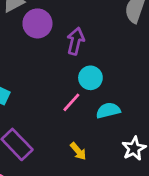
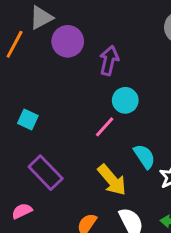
cyan semicircle: (108, 110) -> (144, 156), moved, turned 70
yellow arrow: (78, 151) -> (112, 180), size x1.6

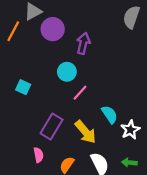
cyan circle: (125, 100) -> (67, 72), moved
purple rectangle: (46, 173) -> (52, 126), moved, turned 75
pink semicircle: (22, 211) -> (38, 155), moved, turned 104

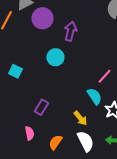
pink line: (80, 93) -> (104, 76), moved
purple rectangle: (52, 126) -> (41, 107), size x0.7
yellow arrow: (85, 132) -> (80, 118), moved, size x0.7

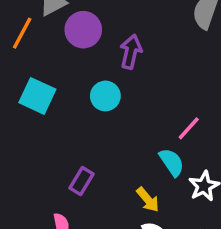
cyan square: (15, 71) -> (37, 96), moved, size x1.5

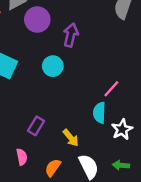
cyan semicircle: (172, 162) -> (99, 113), turned -144
yellow arrow: (148, 200) -> (71, 138), moved

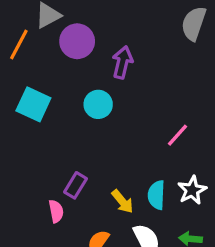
cyan semicircle: (99, 113) -> (156, 195), moved
pink semicircle: (22, 157) -> (56, 211), moved

